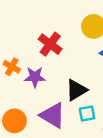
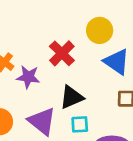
red cross: (50, 44) -> (62, 53), moved

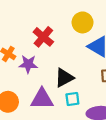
red cross: (62, 53) -> (43, 37), moved
purple triangle: (42, 121) -> (42, 99), turned -35

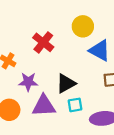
purple star: (28, 64) -> (28, 82), moved

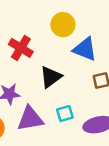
black triangle: (66, 83) -> (51, 77), moved

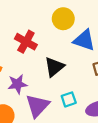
purple triangle: (30, 119) -> (37, 106), turned -35

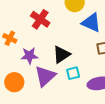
black triangle: (54, 67) -> (61, 55), moved

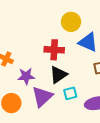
red cross: (40, 19) -> (54, 50), moved, turned -30

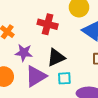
red cross: (54, 50) -> (48, 24), moved

